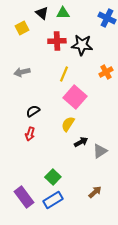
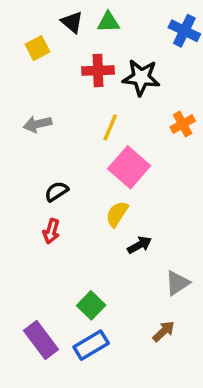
gray triangle: (100, 151) -> (177, 283), moved

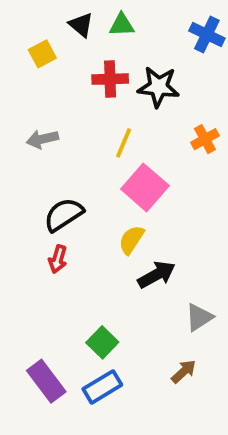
black semicircle: (57, 191) -> (64, 215), size x1.5
black arrow: (139, 245) -> (157, 275), size x1.4

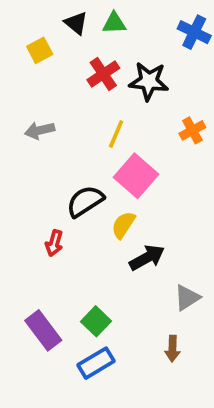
red cross: (110, 79) -> (103, 74), turned -32
black semicircle: (64, 215) -> (85, 201), moved
brown arrow: (184, 371) -> (172, 349), turned 135
purple rectangle: (46, 381) -> (43, 330), moved

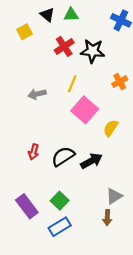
gray arrow: (40, 130) -> (37, 94), moved
black semicircle: (85, 201) -> (63, 156), moved
yellow semicircle: (123, 225) -> (111, 128), moved
gray triangle: (187, 298) -> (114, 196), moved

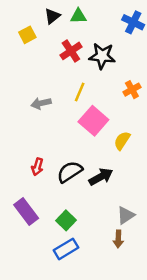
black triangle: (47, 15) -> (52, 16), turned 42
purple rectangle: (27, 206) -> (26, 212), moved

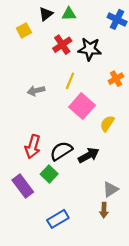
red arrow: (37, 167) -> (33, 147), size x1.5
green square: (66, 220) -> (49, 174), moved

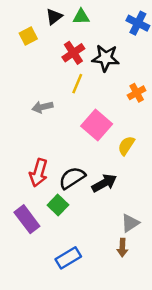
yellow line: (70, 81) -> (77, 84), moved

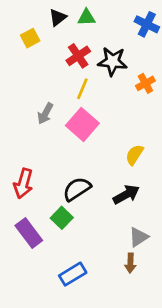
orange cross: (137, 93) -> (145, 83), moved
gray arrow: (42, 107) -> (45, 114), turned -48
pink square: (97, 125) -> (82, 124), moved
red arrow: (39, 173) -> (23, 184), moved
black arrow: (104, 183) -> (126, 194), moved

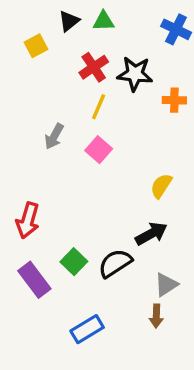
orange cross: (145, 83) -> (174, 100), turned 30
pink square: (82, 124) -> (99, 150), size x0.7
black semicircle: (77, 189) -> (115, 263), moved

